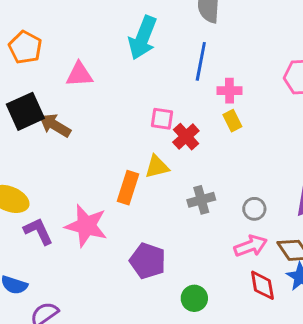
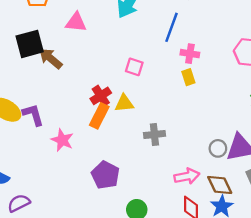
red cross: (186, 137) -> (101, 96), moved
gray circle: (254, 209) -> (218, 148), moved
pink star: (86, 226) -> (62, 140), size x0.7
purple L-shape: (38, 231) -> (33, 115), moved

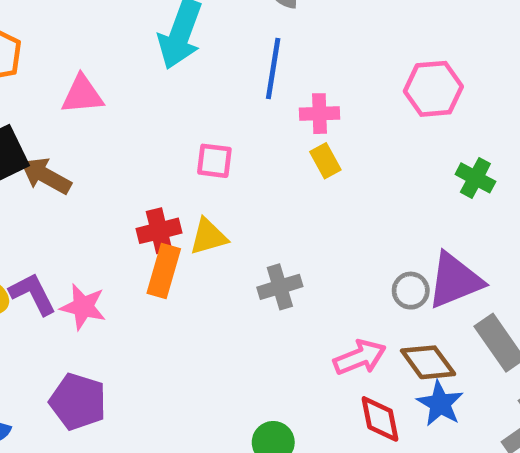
red cross: (101, 96) -> (159, 231), turned 30
pink star: (62, 140) -> (83, 307), moved
purple pentagon: (105, 175) -> (78, 402), moved

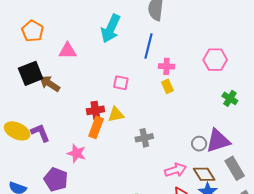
pink star: (83, 307) -> (76, 153), moved

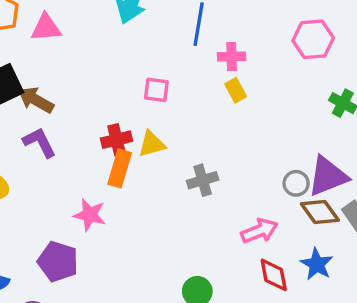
pink triangle: (68, 51) -> (46, 28), moved
purple L-shape: (40, 133) -> (40, 142), moved
brown diamond: (204, 174) -> (320, 212), moved

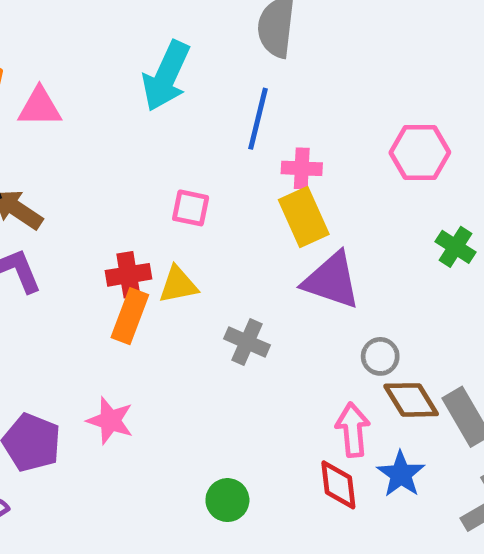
yellow rectangle: (236, 90) -> (304, 217), size x1.6
purple triangle: (328, 176) -> (332, 280), moved, turned 36
gray cross: (203, 180) -> (247, 342), turned 36
pink star: (90, 215) -> (110, 421), moved
pink arrow: (259, 231) -> (353, 430), moved, turned -78

